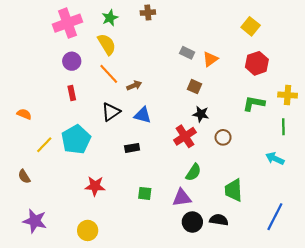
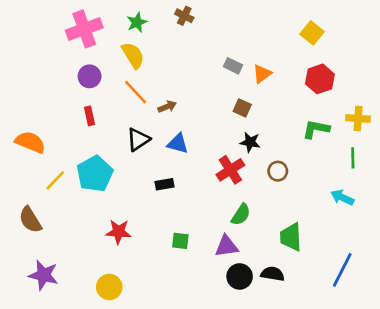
brown cross: (148, 13) -> (184, 16), turned 32
orange semicircle: (24, 114) -> (30, 142), size x1.6
brown semicircle: (24, 177) -> (30, 220), size x1.5

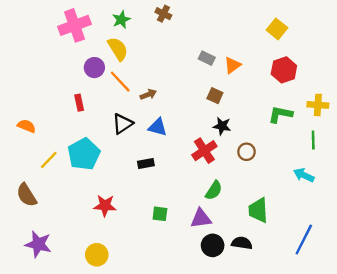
purple circle: (90, 76) -> (94, 68), moved
orange semicircle: (30, 142) -> (27, 126), size x0.7

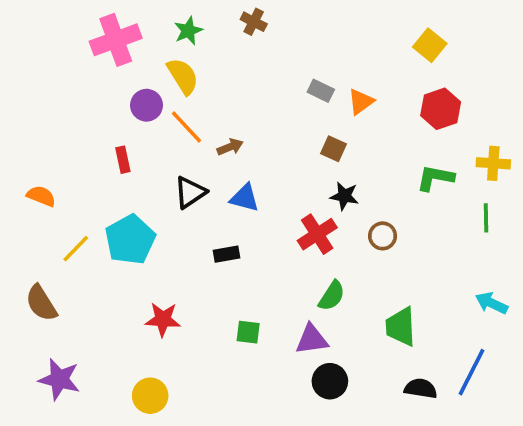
cyan arrow: (304, 175) -> (491, 303), moved
black semicircle: (242, 243) -> (421, 388), moved

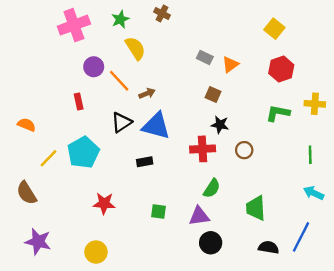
yellow semicircle: (183, 76) -> (135, 48), moved
blue triangle: (245, 198) -> (156, 126), size x1.5
green line: (486, 218) -> (310, 155), moved
red cross: (317, 234) -> (203, 149), turned 30

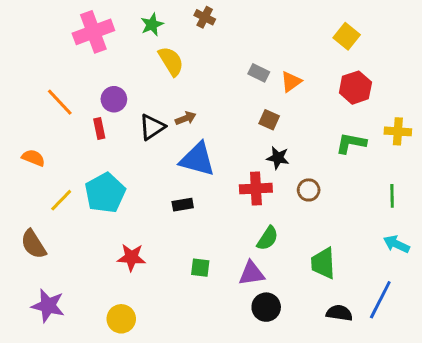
purple circle: (94, 67) -> (114, 99), moved
orange line: (119, 81) -> (60, 102), moved
black triangle: (121, 122) -> (152, 127), moved

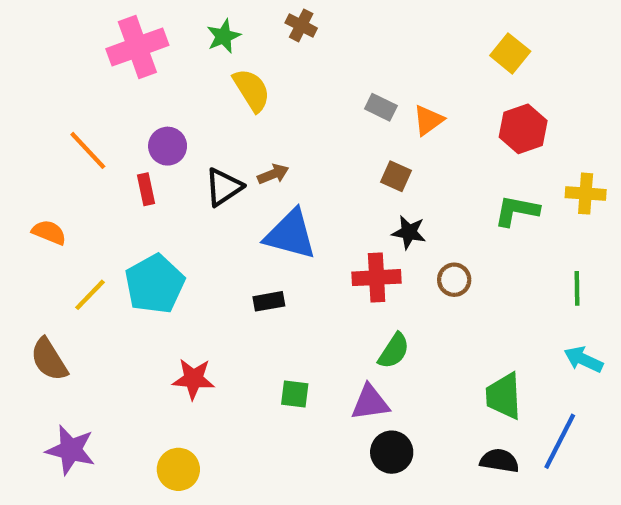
green trapezoid: (323, 263) -> (504, 396), moved

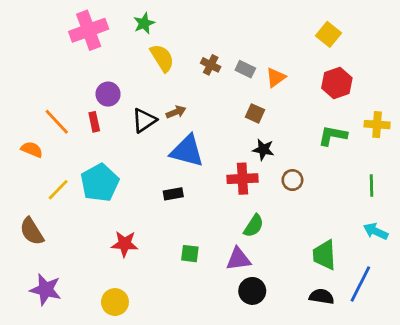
brown cross: (301, 25) -> (211, 65), moved
orange line: (88, 150) -> (57, 122), moved

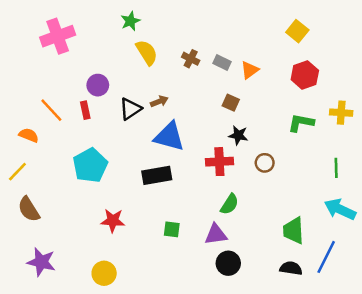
pink cross: (89, 30) -> (58, 36), moved
yellow line: (58, 190) -> (17, 172), moved
black rectangle: (173, 194) -> (157, 175), size x1.6
cyan arrow: (376, 231) -> (340, 209), size x1.4

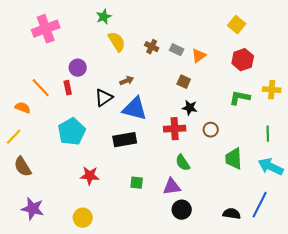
black triangle: (130, 109) -> (104, 98), moved
green semicircle: (230, 204) -> (183, 163), turned 114
green trapezoid: (294, 231) -> (234, 159), moved

